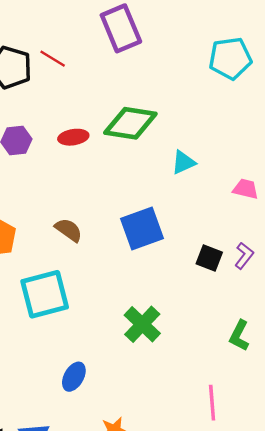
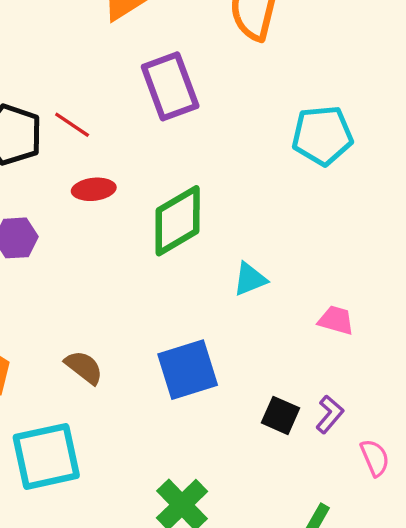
green diamond: (130, 123) -> (178, 221), turned -42
red ellipse: (73, 137) -> (94, 189), moved

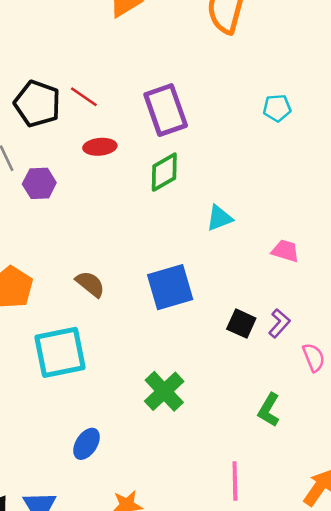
purple rectangle: (170, 86) -> (166, 110), moved
cyan pentagon: (322, 135) -> (277, 108), size x0.6
green diamond: (178, 221) -> (164, 172), size x0.7

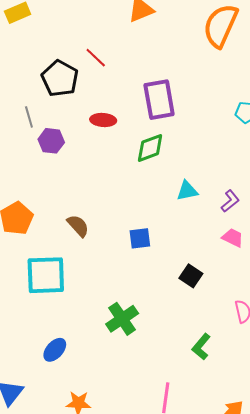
red line: (84, 97) -> (96, 58), moved
pink trapezoid: (285, 251) -> (233, 238), moved
blue square: (170, 287) -> (140, 238), size x0.6
purple L-shape: (279, 323) -> (230, 201), moved

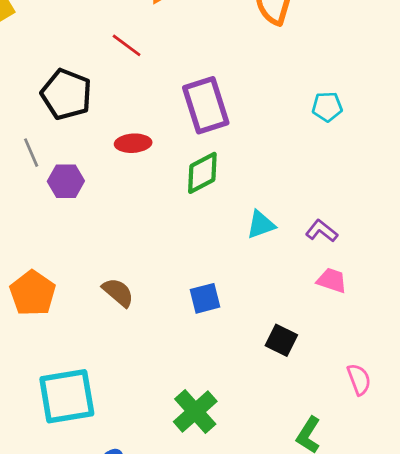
red line: (96, 58) -> (127, 45), moved
purple L-shape: (230, 201) -> (322, 231), turned -95
cyan square: (46, 275) -> (67, 396), moved

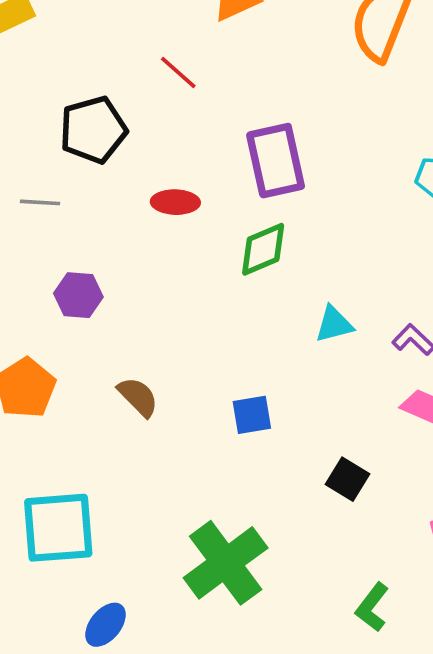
black pentagon: (66, 94) -> (93, 130), turned 30
gray line: (31, 153) -> (40, 202), turned -68
purple hexagon: (66, 181) -> (78, 295), moved
green cross: (195, 411) -> (226, 563), size x1.4

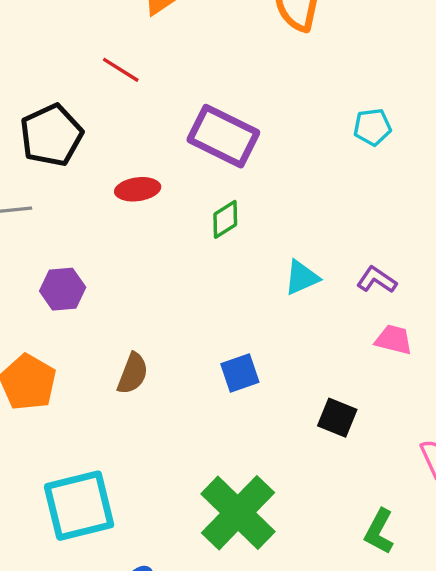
purple rectangle: (276, 161) -> (223, 136), turned -42
green diamond: (263, 249) -> (225, 219), size x0.7
brown semicircle: (138, 397) -> (133, 374), turned 75

